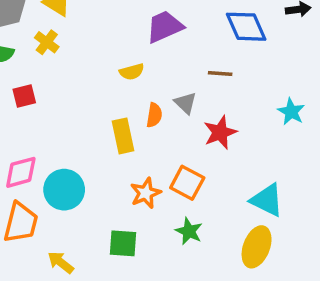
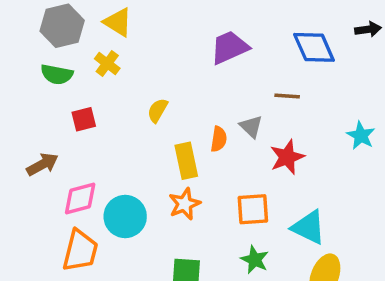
yellow semicircle: (132, 72) -> (158, 110), moved, turned 135
orange square: (187, 183) -> (253, 209), turned -32
orange star: (146, 193) -> (185, 204), moved
cyan triangle: (267, 200) -> (309, 227), moved

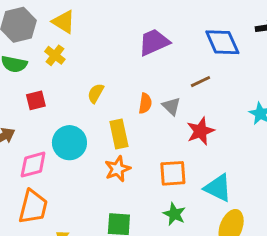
brown line: (287, 96) -> (201, 82), turned -30
orange semicircle: (219, 139) -> (145, 103), moved
cyan circle: (125, 216) -> (69, 143), moved

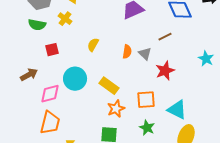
yellow rectangle: (119, 134) -> (109, 86), moved, turned -42
orange star: (118, 169) -> (116, 109), moved

